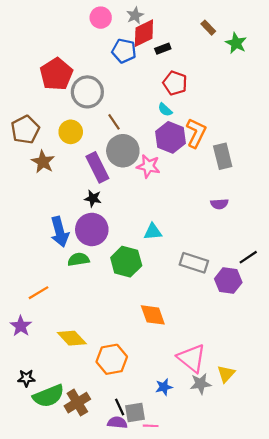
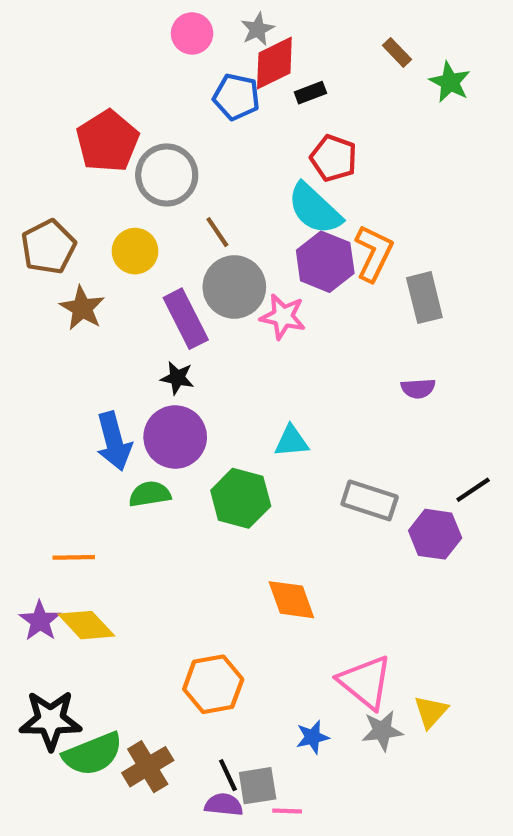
cyan semicircle: (165, 110) -> (315, 209), size x2.0
orange line: (39, 293) -> (74, 557), turned 30
yellow diamond: (72, 338) -> (86, 625), moved
black star: (26, 378) -> (50, 720), size x1.8

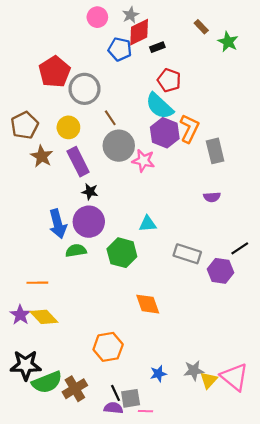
purple rectangle: (186, 319) -> (78, 162), moved
pink triangle: (365, 682) -> (234, 377), moved
yellow triangle: (431, 712) -> (209, 380), moved

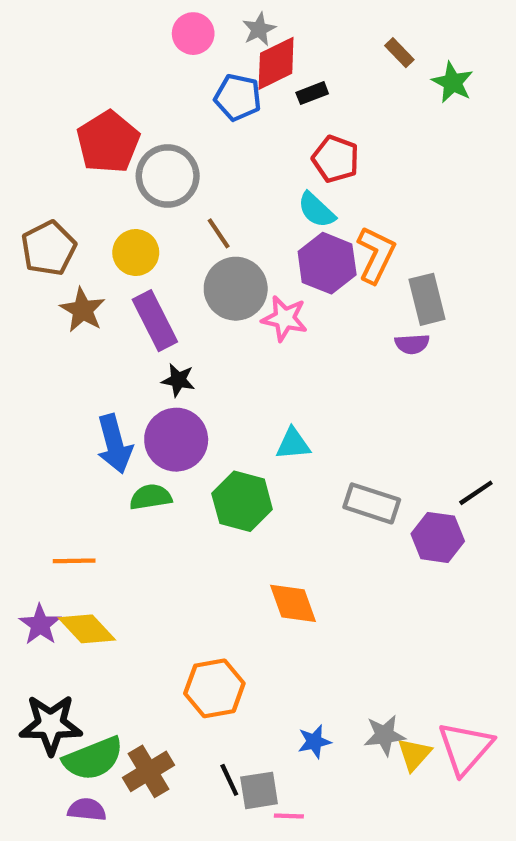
cyan semicircle: (159, 106) -> (316, 210), size x0.7
purple semicircle: (212, 197) -> (412, 344), moved
pink triangle: (234, 377) -> (465, 748), turned 32
purple semicircle: (113, 408) -> (87, 810), moved

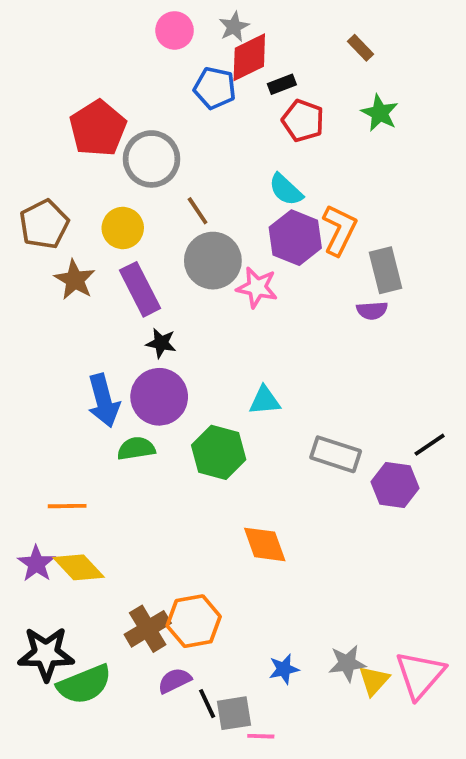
green star: (453, 82) -> (380, 113), moved
red pentagon: (336, 159) -> (303, 121), moved
brown cross: (149, 771) -> (148, 629), moved
purple semicircle: (87, 810) -> (175, 681), moved, turned -32

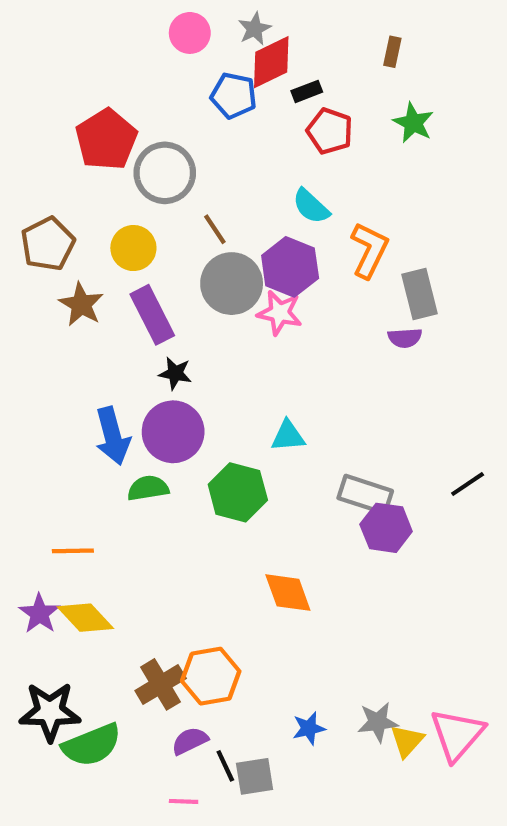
brown rectangle: (361, 48) -> (392, 52), turned 56
purple hexagon: (295, 238) -> (290, 267), moved
purple hexagon: (395, 485) -> (386, 528), moved
pink line: (261, 736) -> (184, 801), moved

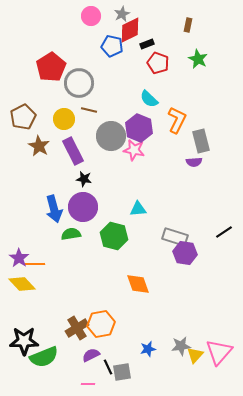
brown line: (215, 229) -> (89, 110), moved, turned -42
purple star: (39, 613) -> (19, 258), moved
yellow diamond: (85, 618) -> (22, 284), moved

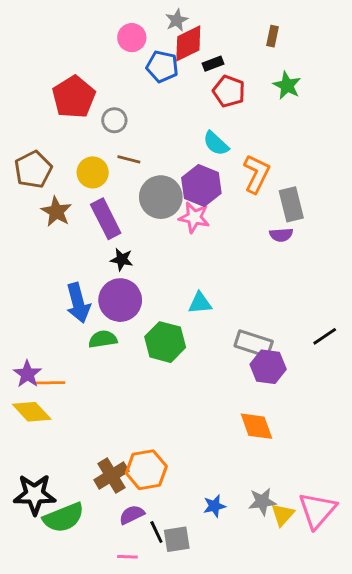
pink circle: (91, 16) -> (132, 38), moved
gray circle: (79, 83) -> (114, 120), size x0.6
orange diamond: (138, 284) -> (256, 426), moved

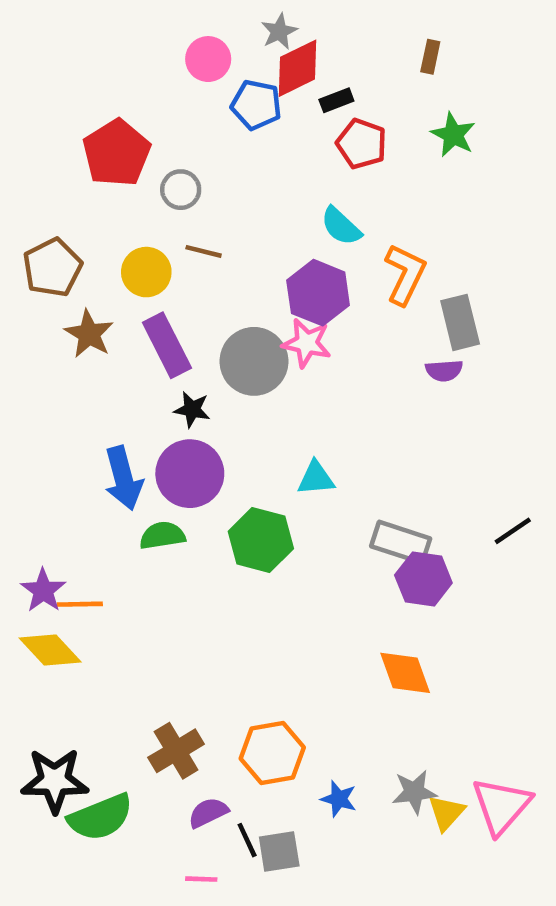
gray circle: (161, 197) -> (254, 361), moved
orange hexagon: (146, 470) -> (272, 753), moved
blue star: (214, 506) -> (339, 799), turned 30

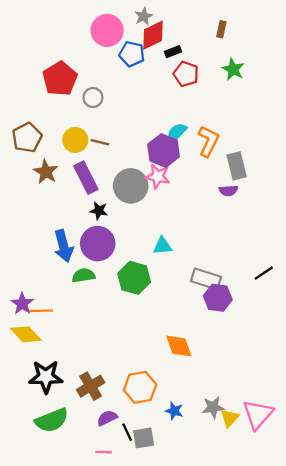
pink circle: (208, 59) -> (107, 30), size x1.4
cyan semicircle: (341, 226) -> (177, 133), moved, turned 90
brown line: (204, 251) -> (100, 142), moved
orange diamond: (405, 673) -> (179, 346), moved
black star: (55, 781) -> (46, 377), moved

